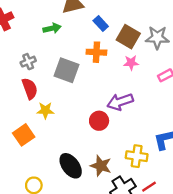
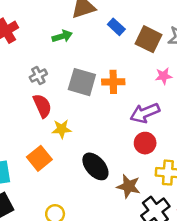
orange cross: (96, 52) -> (113, 82), moved
pink star: (131, 63) -> (164, 76), moved
red circle: (99, 121) -> (145, 143), moved
black ellipse: (71, 166) -> (95, 166), moved

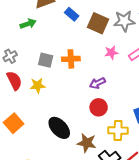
gray square: (82, 82) -> (46, 60), size x0.7
purple arrow: (145, 113) -> (97, 83), size x0.7
yellow star: (62, 129) -> (38, 85), moved

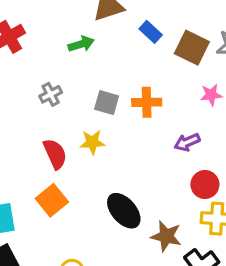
red semicircle: (14, 81) -> (55, 154), moved
red circle: (99, 107) -> (205, 185), moved

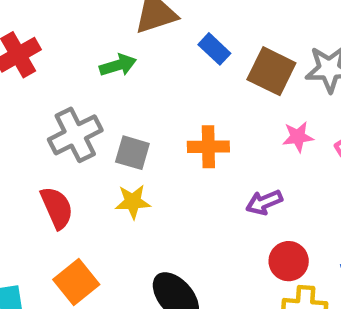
gray cross: (51, 94) -> (75, 135), size x1.6
gray square: (107, 103) -> (132, 153), moved
red semicircle: (55, 154) -> (57, 208), moved

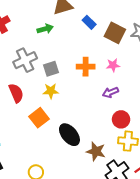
pink star: (298, 137) -> (113, 65), moved
gray square: (132, 153) -> (51, 69), turned -35
orange square: (76, 282) -> (39, 118), moved

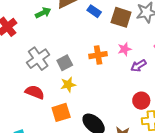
green arrow: (45, 29) -> (43, 13), moved
purple arrow: (110, 92) -> (138, 66), moved
red semicircle: (16, 93) -> (35, 92), turned -36
orange square: (39, 118) -> (61, 112), turned 30

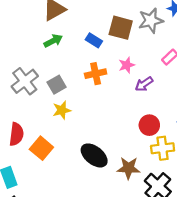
blue rectangle: (94, 11) -> (94, 40), moved
green arrow: (43, 13) -> (53, 41), moved
red semicircle: (35, 92) -> (16, 134), moved, turned 78
orange square: (61, 112) -> (41, 148), moved, turned -30

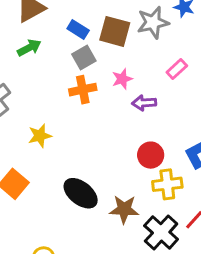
blue rectangle: (94, 40) -> (78, 30), moved
purple arrow: (144, 84) -> (144, 103), turned 30
gray square: (57, 85) -> (84, 57), moved

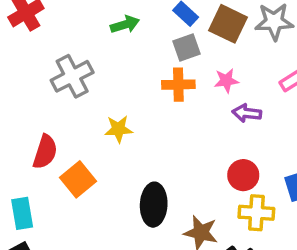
black ellipse: (81, 193) -> (154, 205), turned 44

